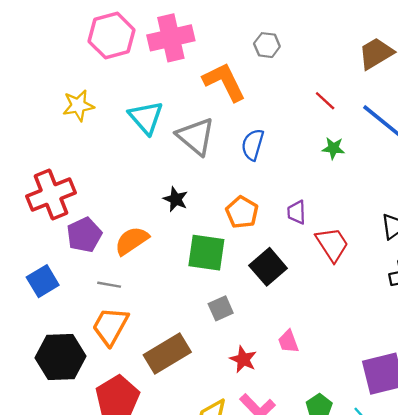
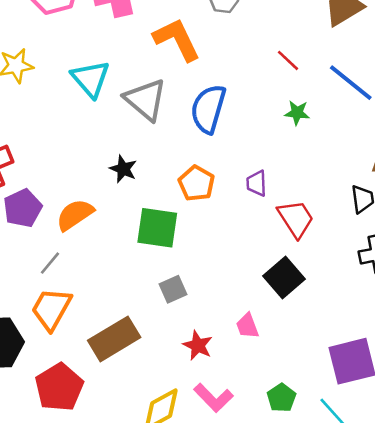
blue semicircle: (253, 145) -> (208, 109), size x1.4
black square: (268, 267) -> (284, 277), moved
gray line: (109, 285) -> (50, 263), turned -60

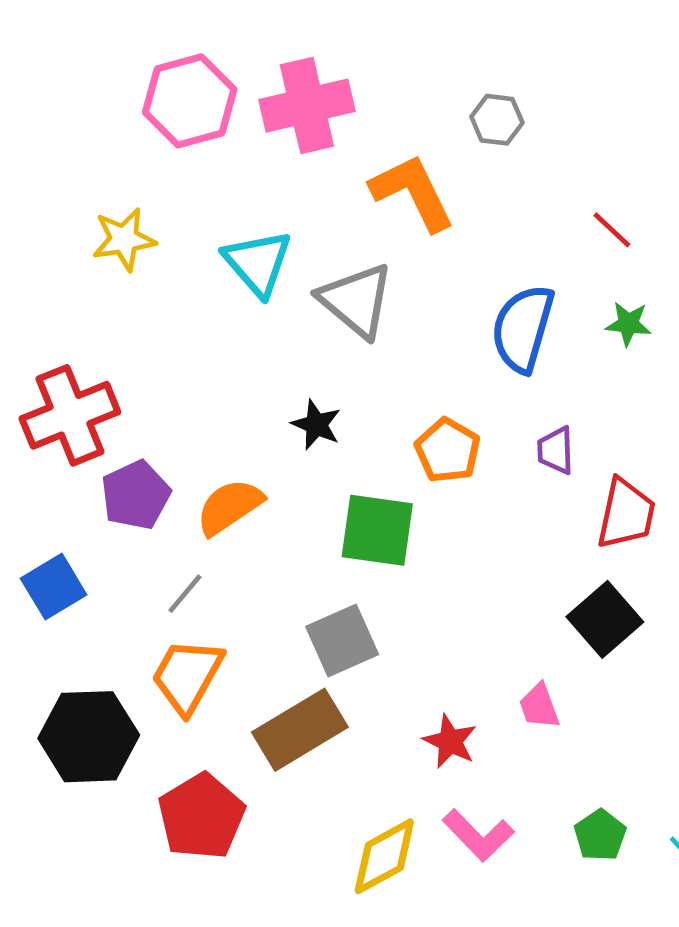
blue semicircle: (208, 109) -> (523, 328), moved
red trapezoid: (296, 219) -> (626, 514), turned 45
gray square: (173, 289) -> (342, 640), moved, size x1.4

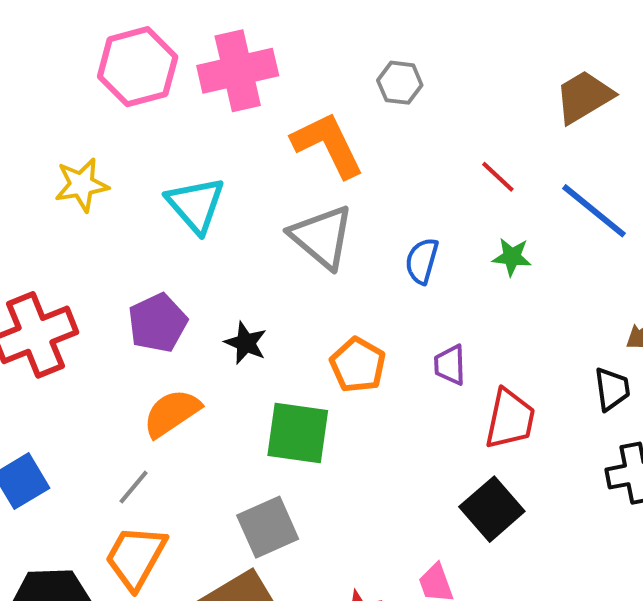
gray triangle: (356, 300) -> (322, 237), moved
blue semicircle: (523, 328) -> (422, 261), size x0.6
purple pentagon: (136, 495) -> (158, 323), moved

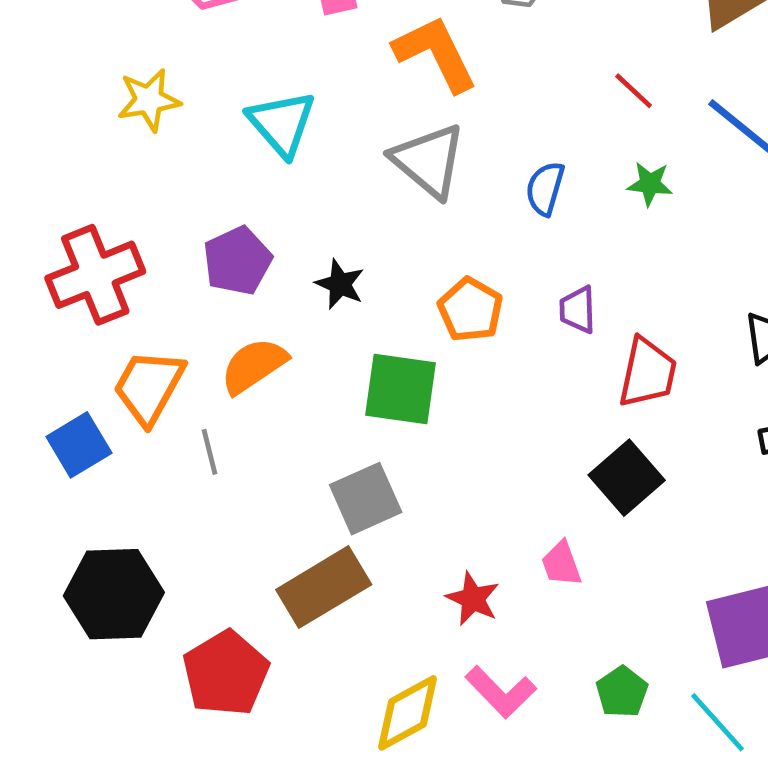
gray line: (134, 487) -> (209, 452), turned -54
orange trapezoid: (136, 557) -> (149, 387), moved

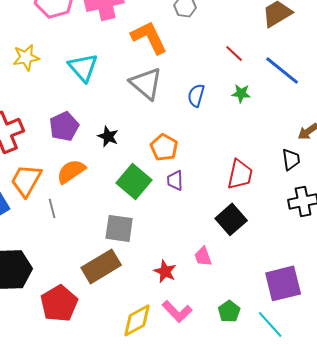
purple trapezoid: (578, 310) -> (175, 180), moved
green square: (401, 389) -> (134, 181), turned 32
gray square: (366, 499) -> (119, 228), turned 32

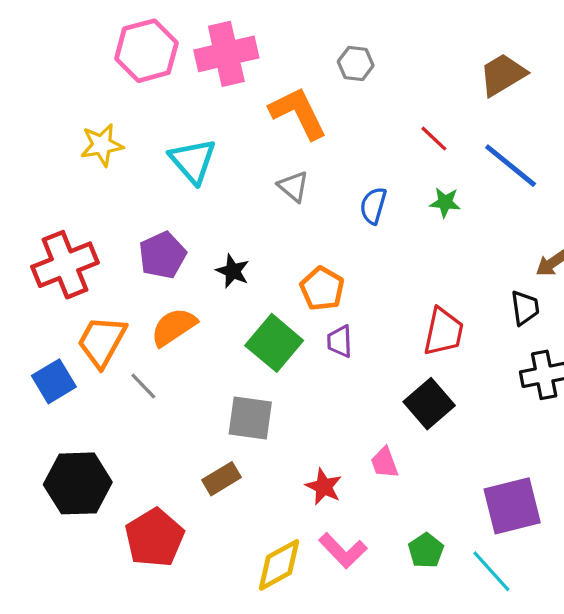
gray triangle: (146, 83) -> (293, 186), size x0.6
gray line: (52, 208) -> (143, 386), turned -30
brown rectangle: (101, 266) -> (222, 479), size x0.6

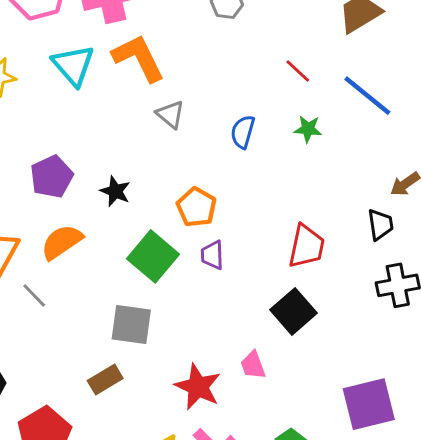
orange L-shape: (298, 113) -> (138, 58), moved
cyan triangle: (193, 161) -> (73, 65), moved
red star: (324, 487) -> (198, 387), size x1.4

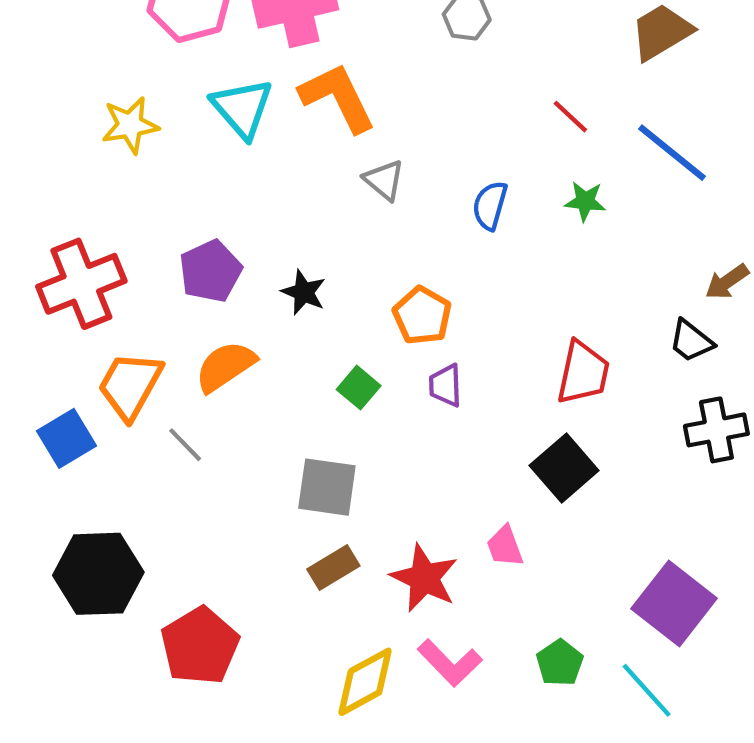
black trapezoid: (380, 225) -> (691, 341), turned 136
green square: (153, 256) -> (359, 388), size x0.6
brown rectangle: (105, 380) -> (333, 567), moved
purple square: (369, 404) -> (674, 603), turned -38

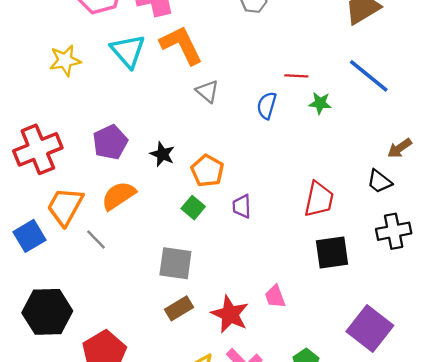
red line: (570, 117) -> (296, 76), moved, turned -40
orange pentagon: (422, 316) -> (207, 171), moved
black square: (564, 468) -> (332, 253), moved, turned 33

